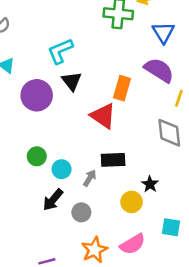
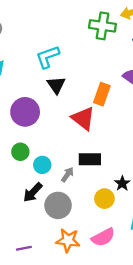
purple circle: (37, 95) -> (25, 112), moved
gray circle: (81, 212) -> (58, 205), size x1.5
orange star: (94, 250) -> (68, 240), turned 30

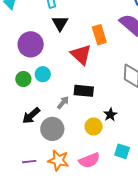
orange rectangle: (102, 94) -> (99, 35), turned -42
cyan circle: (42, 165) -> (43, 74), moved
purple line: (24, 248) -> (29, 162), moved

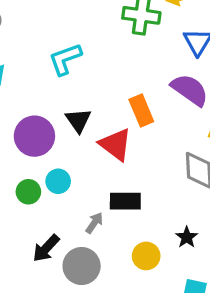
black triangle: (60, 23) -> (78, 120), moved
black star: (110, 115) -> (187, 237), moved

